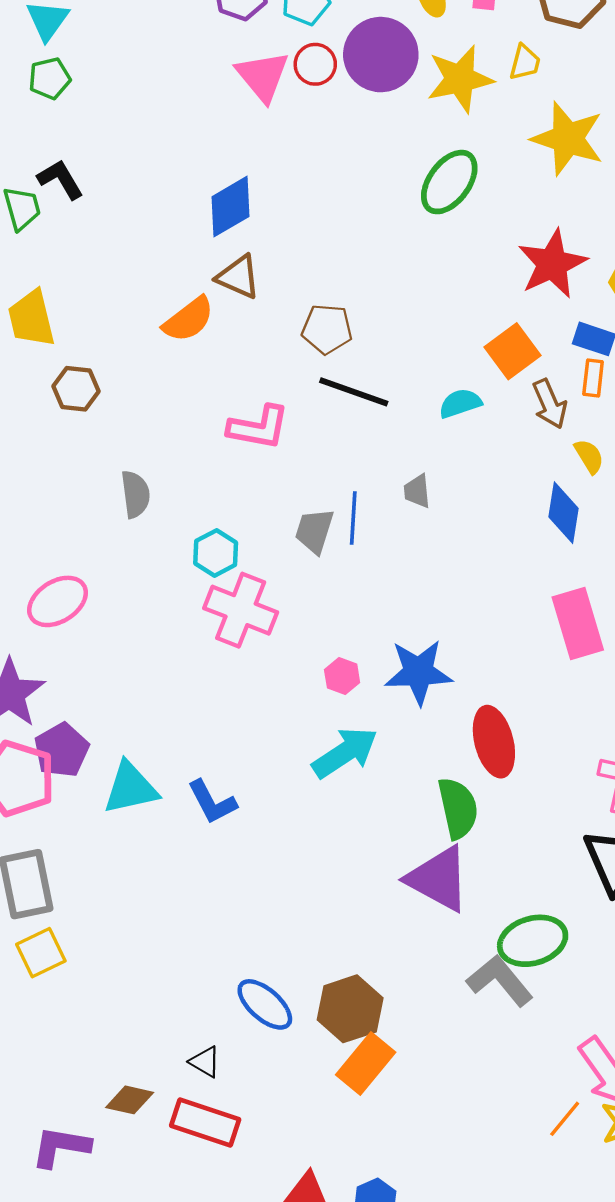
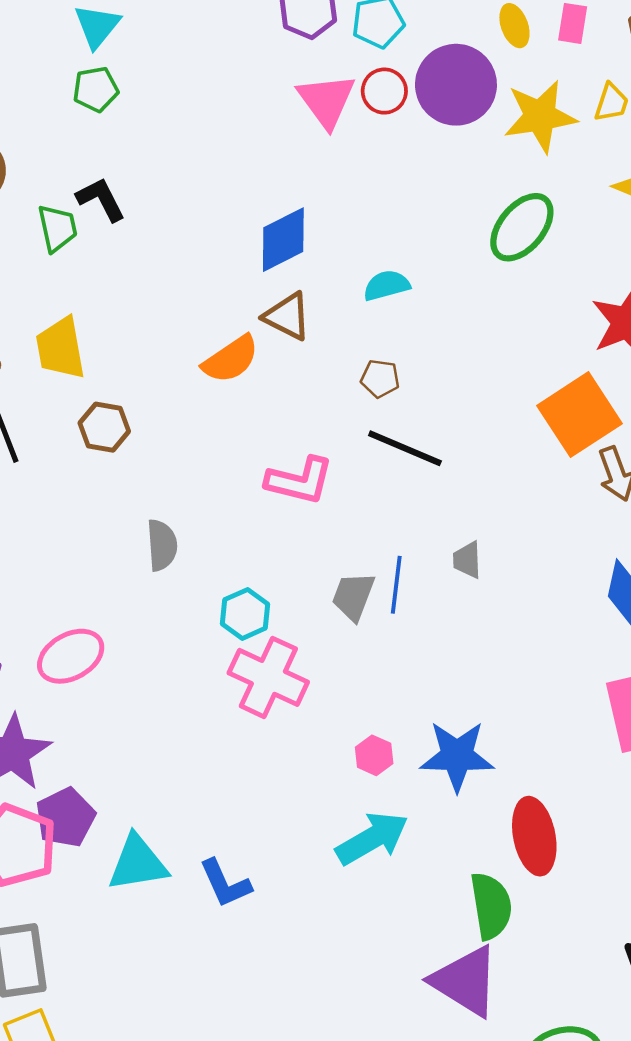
brown pentagon: (327, 329) -> (380, 379), size x0.7
orange square: (513, 351) -> (580, 415), size x1.4
cyan semicircle: (460, 403) -> (387, 285), moved

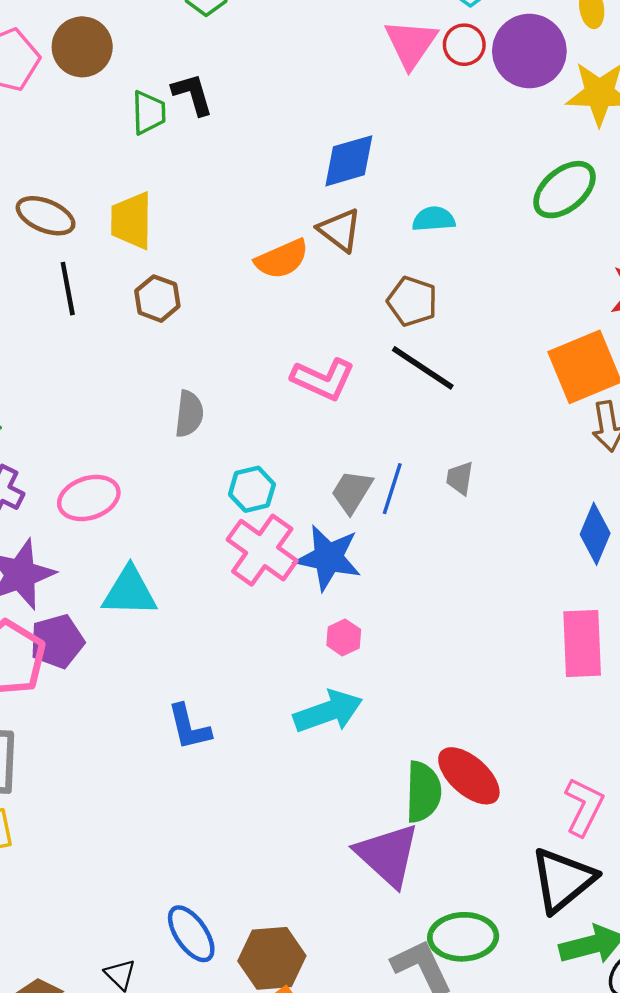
brown pentagon: (380, 379) -> (412, 301), size x1.4
blue star: (457, 756) -> (328, 558), moved
red ellipse: (534, 836) -> (469, 776), moved, turned -48
cyan triangle: (138, 863) -> (129, 592), moved

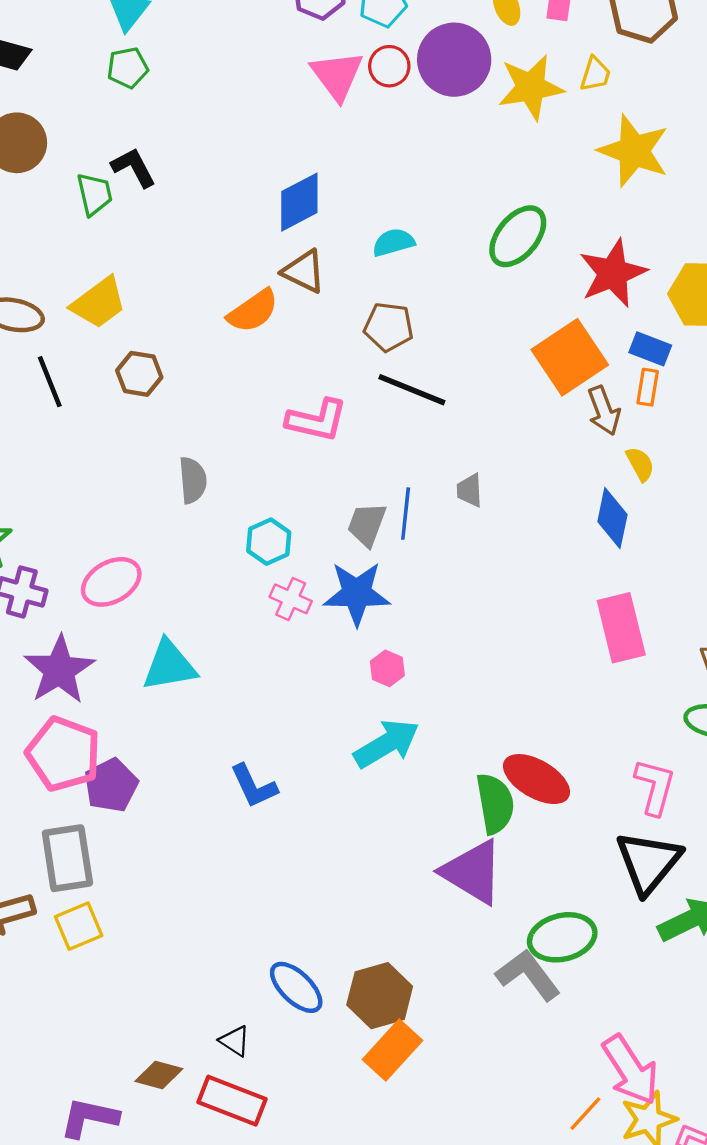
green ellipse: (565, 190) -> (518, 236), moved
yellow trapezoid: (131, 221) -> (99, 303), turned -116
pink cross: (262, 550) -> (291, 599), size x0.6
purple pentagon: (57, 641) -> (111, 785), moved

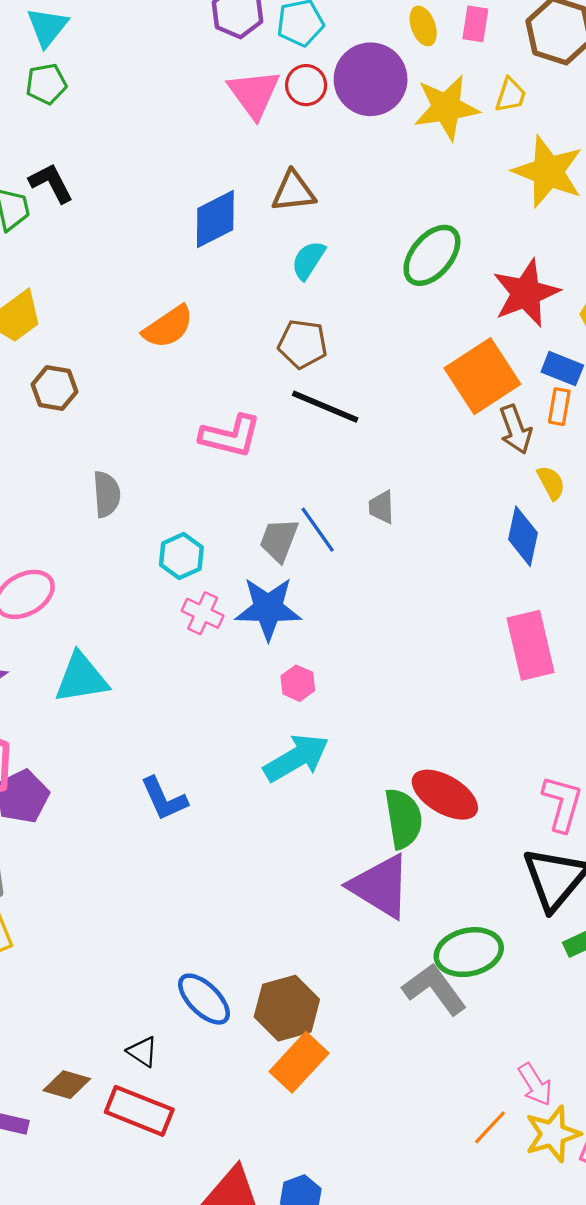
cyan semicircle: (393, 242) -> (308, 260), turned -42
brown triangle: (304, 271) -> (293, 192), moved, turned -33
blue line: (406, 514) -> (318, 530), turned -42
pink arrow: (630, 1070) -> (535, 1084), size x0.6

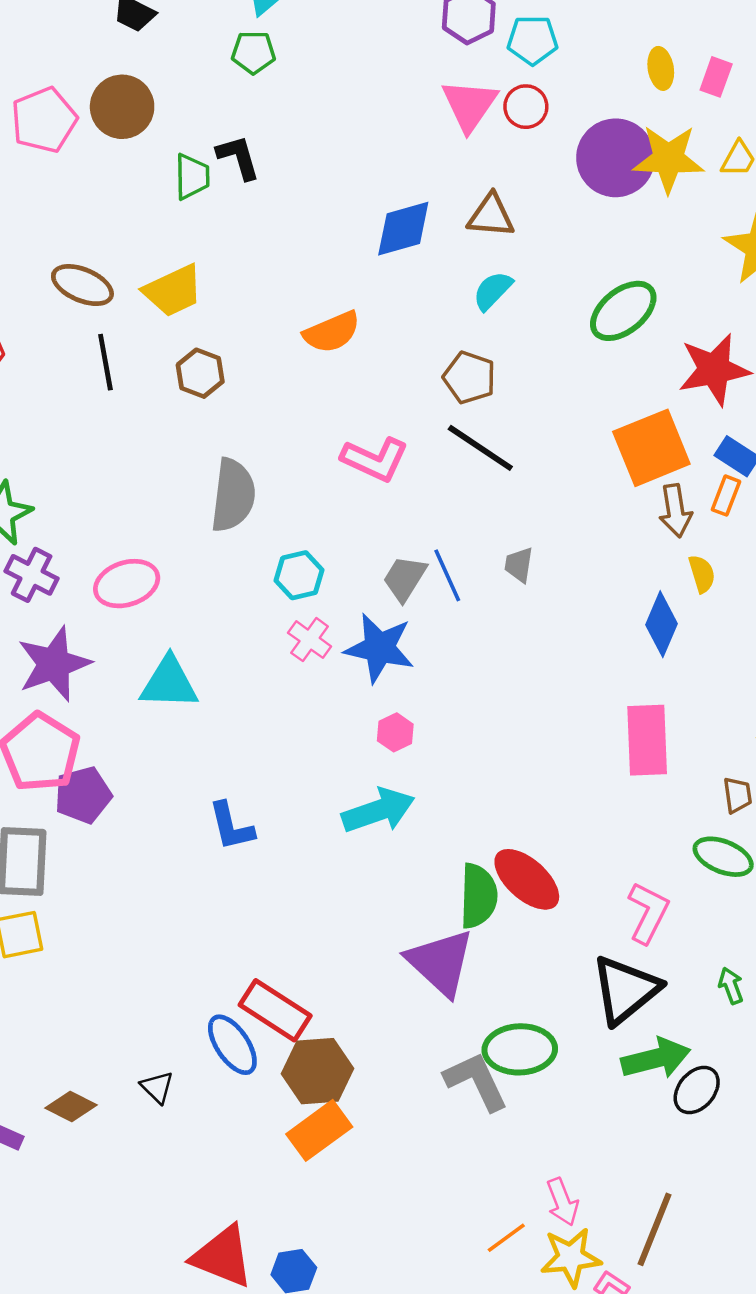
purple circle: (371, 79) -> (616, 158), moved
gray semicircle: (107, 494) -> (233, 495), size x1.5
red rectangle: (139, 1111) -> (275, 1010), moved

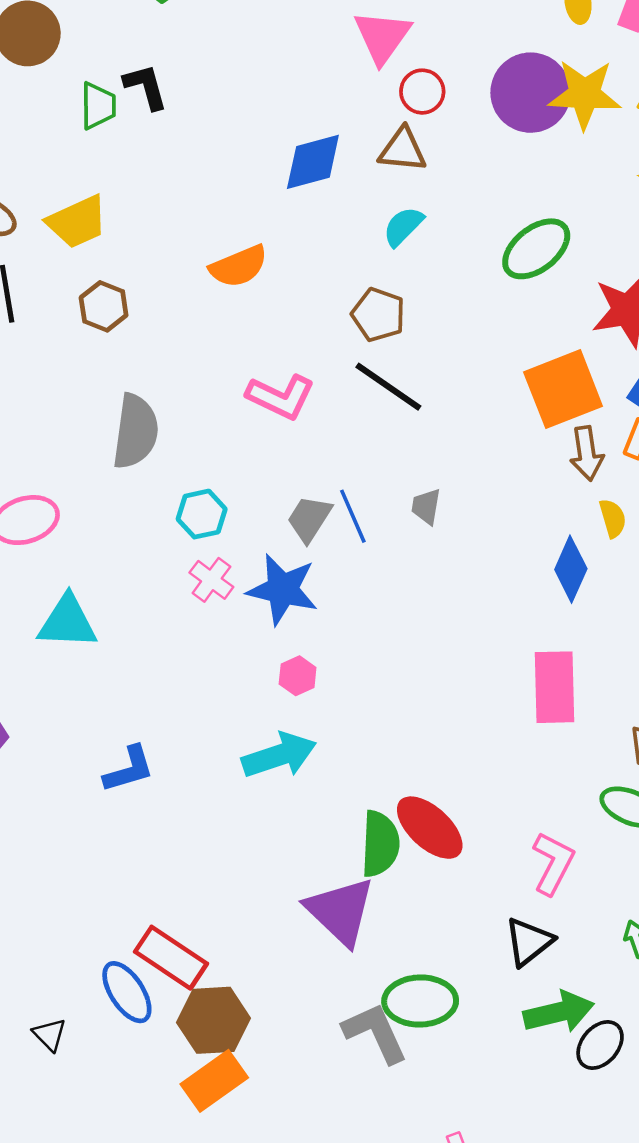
red circle: (526, 107) -> (422, 92), moved
blue L-shape: (231, 826) -> (129, 769), turned -94
black triangle: (625, 990) -> (529, 942), size x0.7

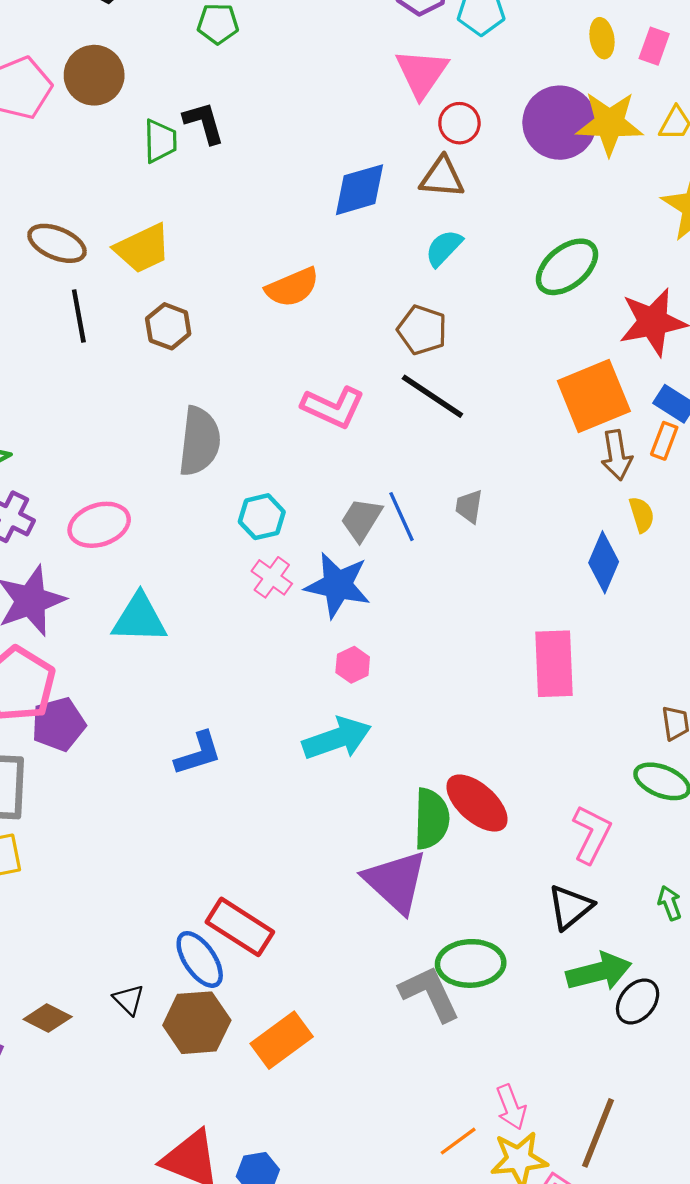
pink rectangle: (555, 687) -> (554, 664), moved
brown hexagon: (213, 1020) -> (197, 1023), moved

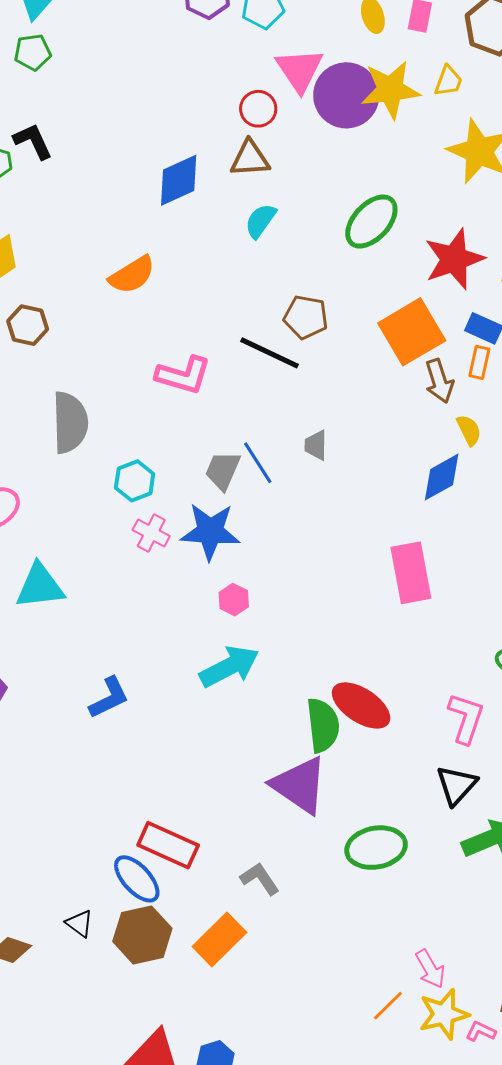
pink triangle: (422, 73) -> (299, 70), moved
brown pentagon: (422, 330) -> (306, 317), moved
blue diamond: (604, 562) -> (442, 477), turned 46
gray L-shape: (430, 994) -> (260, 879), moved, size x0.7

